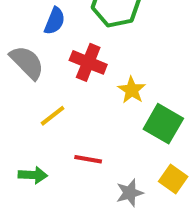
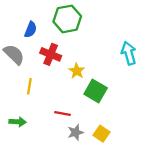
yellow line: (53, 116) -> (29, 86), turned -42
red line: (88, 159) -> (62, 114), moved
yellow square: (173, 179) -> (102, 134), moved

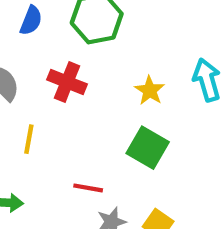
blue semicircle: (31, 30) -> (31, 21), moved
yellow star: (77, 71) -> (150, 90), moved

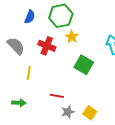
yellow star: (150, 90) -> (72, 37), moved
green square: (148, 148) -> (84, 65), moved

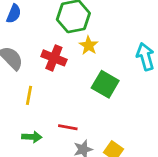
blue semicircle: (30, 17) -> (14, 14), moved
green arrow: (19, 103) -> (32, 137), moved

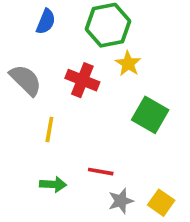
blue semicircle: (14, 14) -> (46, 22), moved

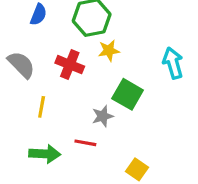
yellow star: (128, 64) -> (109, 51), turned 30
green arrow: (53, 184) -> (45, 154), size x1.4
gray star: (121, 201) -> (103, 116), moved

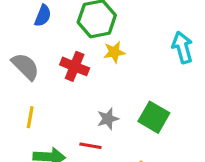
cyan arrow: (173, 63) -> (182, 47), moved
green square: (128, 94) -> (154, 117), moved
yellow line: (42, 107) -> (30, 117), moved

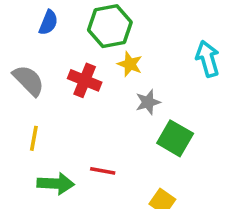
yellow star: (114, 52) -> (130, 64), turned 30
gray star: (108, 119) -> (148, 102), moved

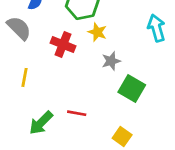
gray semicircle: (28, 80) -> (19, 28), moved
yellow line: (34, 138) -> (24, 77), moved
green arrow: (56, 184) -> (41, 123), turned 132

